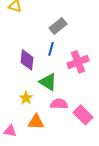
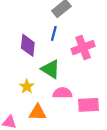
pink rectangle: (83, 115) -> (88, 105), turned -48

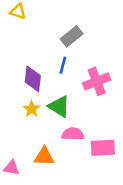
yellow star: (27, 86) -> (32, 109), moved

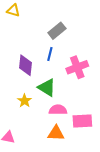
yellow star: (32, 109) -> (24, 101), moved
orange triangle: (44, 156) -> (56, 133), moved

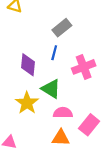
yellow star: (24, 101) -> (27, 103), size x1.5
pink rectangle: (82, 121) -> (89, 125), turned -48

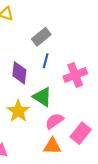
gray rectangle: (62, 28) -> (41, 37), moved
pink semicircle: (63, 113) -> (54, 121), turned -36

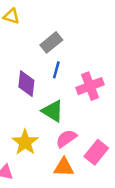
yellow star: (18, 111) -> (25, 142), moved

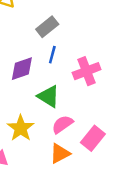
purple diamond: (26, 84) -> (22, 69), turned 65
orange triangle: (64, 167) -> (60, 153), turned -30

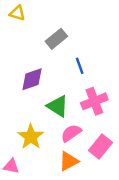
blue line: (52, 55) -> (80, 66), moved, turned -35
pink cross: (87, 71) -> (94, 101), moved

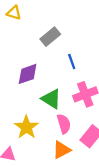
pink semicircle: (71, 133) -> (64, 124), turned 108

